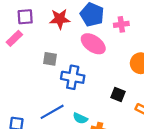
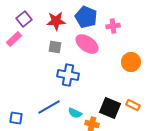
purple square: (25, 17) -> (24, 19), turned -35
gray square: (50, 59) -> (55, 47), moved
black square: (118, 95) -> (110, 108), moved, size x1.5

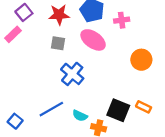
blue cross: (68, 75) -> (72, 74), turned 30
blue square: (16, 118) -> (15, 121), turned 32

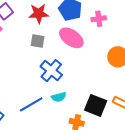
cyan semicircle: (80, 116) -> (59, 97), moved, turned -40

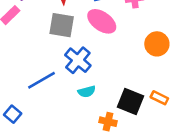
gray square: (38, 41) -> (62, 25), size x1.5
blue line: (31, 104) -> (42, 80), moved

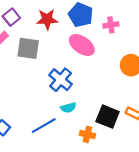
gray square: (62, 25) -> (28, 48), moved
blue line: (42, 80) -> (44, 126), moved

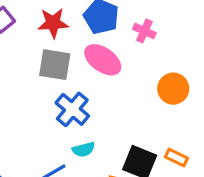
pink cross: (111, 25) -> (144, 31), turned 32
gray square: (28, 48) -> (55, 65), moved

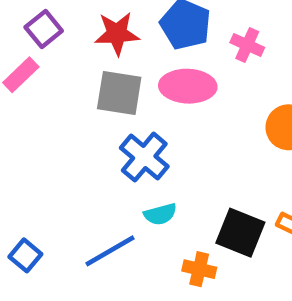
pink ellipse: (103, 60) -> (188, 86), turned -33

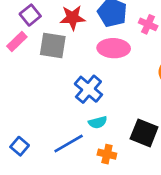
gray square: (119, 93) -> (53, 46), moved
orange cross: (199, 269) -> (107, 154), moved

